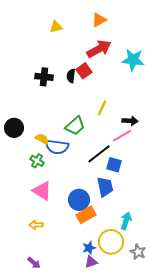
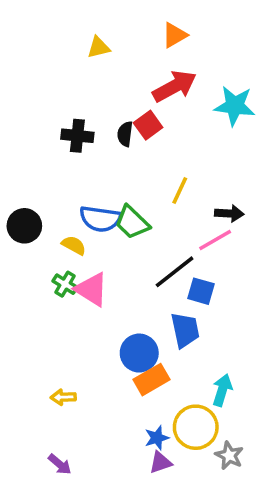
green trapezoid: (75, 126) -> (132, 222), turned 85
blue semicircle: (57, 147) -> (100, 219), moved
pink triangle: (42, 191) -> (91, 289), moved
gray star: (138, 252) -> (229, 455), moved

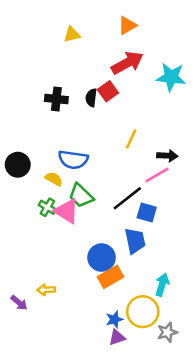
green trapezoid: (132, 222) -> (81, 196), moved
gray star: (229, 455) -> (167, 332), turned 30
purple arrow: (60, 464) -> (19, 303), moved

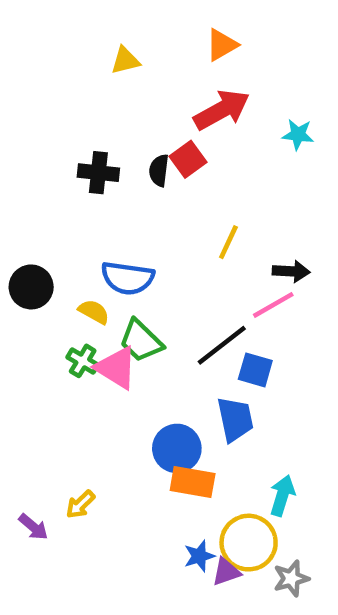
cyan star: (171, 77) -> (298, 135), size x0.6
orange rectangle: (111, 277) -> (193, 482), turned 40
yellow arrow: (46, 290) -> (80, 504), turned -42
purple triangle: (117, 337) -> (226, 572), moved

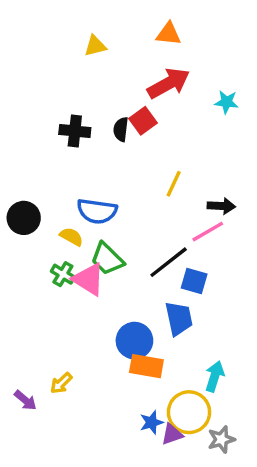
orange triangle: (222, 45) -> (169, 34), turned 36

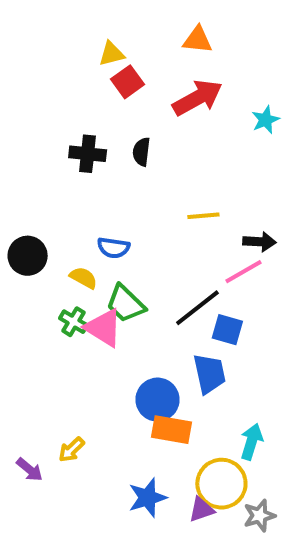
cyan star: (226, 102) -> (265, 120), turned -30
red square: (143, 121) -> (128, 82), moved
yellow line: (174, 184) -> (203, 216), turned 60
blue semicircle: (97, 211) -> (114, 248), size x0.7
blue star: (152, 422) -> (148, 498), moved, size x1.4

